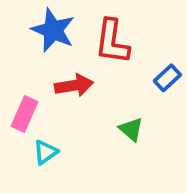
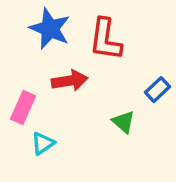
blue rectangle: (167, 78) -> (158, 90), moved

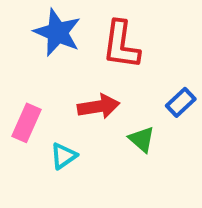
red arrow: (70, 81) -> (98, 106), moved
cyan triangle: (43, 143) -> (64, 156), moved

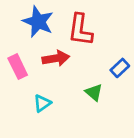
red arrow: (98, 106) -> (56, 58), moved
pink rectangle: (27, 123) -> (18, 67), moved, turned -50

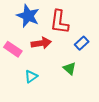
pink rectangle: (18, 67) -> (13, 49), turned -30
blue rectangle: (120, 68) -> (82, 43), moved

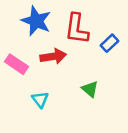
blue rectangle: (82, 43) -> (110, 43), moved
cyan triangle: (31, 76) -> (40, 99), turned -32

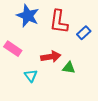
red arrow: (53, 56) -> (51, 57), moved
green triangle: (90, 89) -> (69, 68), turned -32

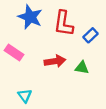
green triangle: (69, 68) -> (82, 68), moved
cyan triangle: (31, 76) -> (25, 96), moved

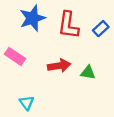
blue star: (30, 17) -> (32, 18), turned 30
blue rectangle: (90, 35) -> (101, 29), moved

